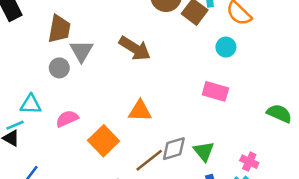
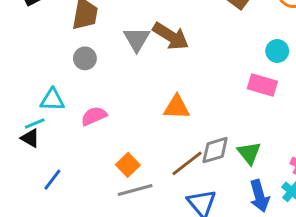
cyan circle: (226, 47) -> (277, 51), moved
gray triangle: (81, 51) -> (137, 39), moved
orange square: (104, 141) -> (128, 165), moved, size x0.7

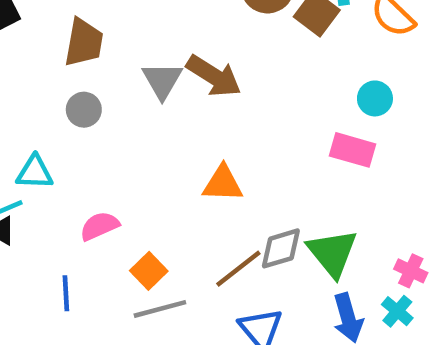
pink semicircle: (94, 116) -> (100, 226), moved
green triangle: (249, 153) -> (332, 253), size x1.4
blue line: (52, 180) -> (66, 293), moved, turned -40

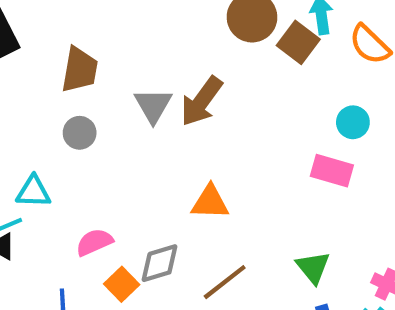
brown arrow: (214, 76) -> (202, 101), turned 94
gray diamond: (281, 248) -> (159, 263), moved
green triangle: (332, 253) -> (313, 267), size x0.7
orange square: (149, 271) -> (122, 284), moved

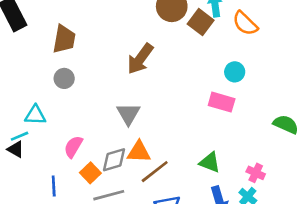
gray triangle: (153, 105) -> (128, 114), moved
orange triangle: (210, 202) -> (139, 152), moved
pink semicircle: (94, 242) -> (73, 147), turned -35
green triangle: (313, 267) -> (210, 162), turned -30

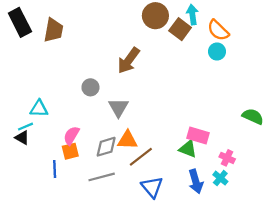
brown trapezoid: (64, 39) -> (54, 30), moved
cyan circle: (235, 72) -> (217, 52), moved
gray circle: (64, 78) -> (90, 87), moved
pink rectangle: (222, 102) -> (198, 135), moved
orange square: (90, 173) -> (70, 151), moved, turned 30

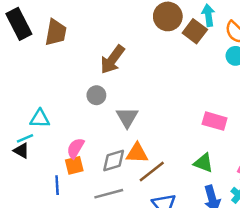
brown arrow: (129, 60) -> (112, 60), moved
pink rectangle: (198, 135) -> (215, 121), moved

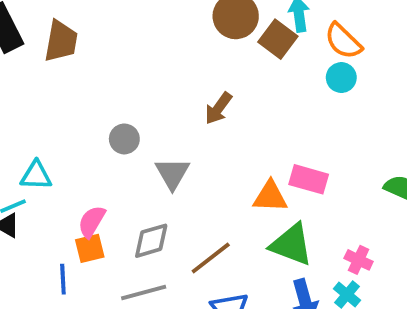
brown arrow: (112, 60) -> (218, 108), moved, size x0.7
orange triangle: (137, 153) -> (270, 197), moved
green triangle: (203, 163) -> (291, 245), size x1.4

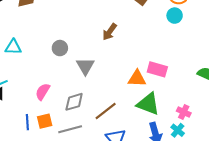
cyan triangle: (36, 175) -> (13, 47), moved
orange square: (90, 248) -> (45, 121), moved

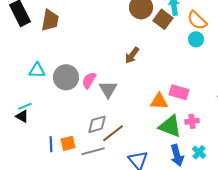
gray circle: (60, 48) -> (66, 77), moved, size x1.6
pink semicircle: (43, 92) -> (89, 80), moved
brown line: (106, 111) -> (113, 133), moved
pink cross: (184, 112) -> (192, 121), moved, turned -32

